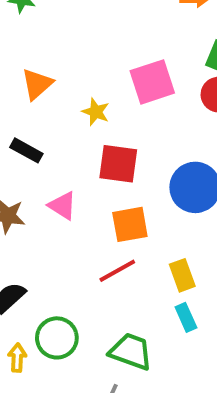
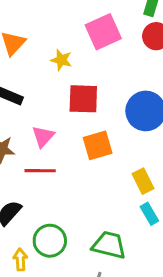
pink triangle: (62, 206) -> (43, 136), turned 45
red line: (117, 271) -> (40, 171), moved, turned 36

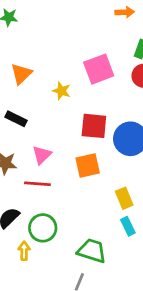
red square: (83, 99) -> (94, 126), moved
green circle: (50, 241) -> (43, 228), moved
yellow arrow: (20, 260) -> (24, 251), moved

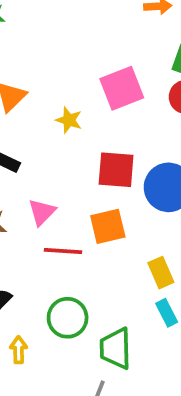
red line: (37, 184) -> (63, 251), moved
green circle: (43, 228) -> (68, 318), moved
green trapezoid: (92, 251) -> (116, 348), turned -108

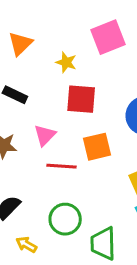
red square: (116, 170) -> (81, 99), moved
yellow arrow: (19, 350) -> (26, 244), turned -60

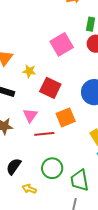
yellow star: (66, 62) -> (29, 71), moved
red square: (81, 99) -> (50, 88), turned 30

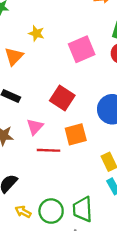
yellow star: (29, 71) -> (36, 33), moved
green circle: (52, 168) -> (51, 211), moved

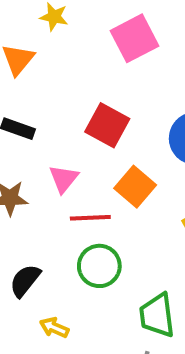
orange square: (76, 134) -> (135, 187), turned -30
green circle: (51, 211) -> (99, 266), moved

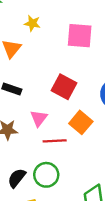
pink square: (135, 38) -> (80, 36), turned 32
green circle: (99, 266) -> (46, 175), moved

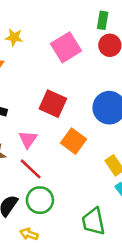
pink square: (80, 36) -> (66, 47), turned -32
red line: (55, 141) -> (31, 169), moved, turned 50

